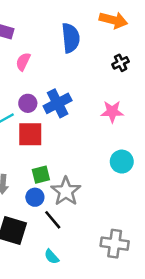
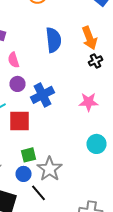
orange arrow: (113, 20) -> (90, 38), moved, turned 55
pink semicircle: (23, 62) -> (14, 60), turned -42
purple circle: (28, 103) -> (18, 84), moved

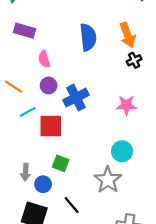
cyan circle: (96, 144) -> (122, 151), moved
green square: (28, 155) -> (61, 163), turned 35
gray star: (50, 169) -> (108, 180), moved
blue circle: (24, 174) -> (43, 184), moved

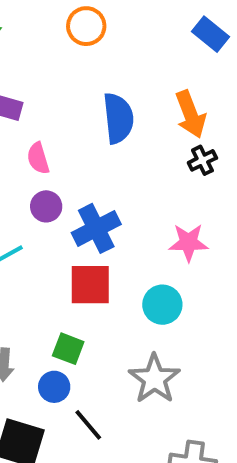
red square: (51, 126) -> (90, 285), moved
cyan circle: (122, 151) -> (162, 305), moved
blue circle: (43, 184) -> (54, 387), moved

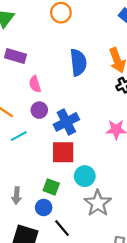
cyan circle: (162, 305) -> (85, 176), moved

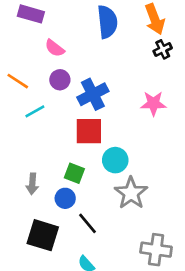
pink semicircle: (35, 84) -> (55, 48), turned -35

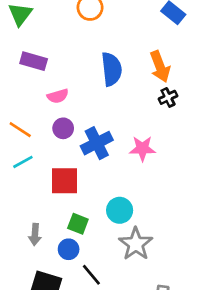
pink semicircle: (55, 48) -> (58, 96), turned -54
pink star: (153, 103) -> (142, 148), moved
cyan line: (35, 111) -> (23, 162), moved
red square: (89, 131) -> (64, 181), moved

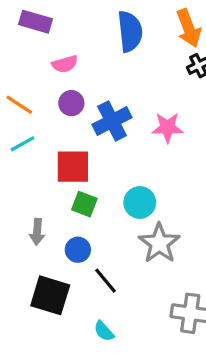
green square: (78, 224) -> (84, 204), moved

